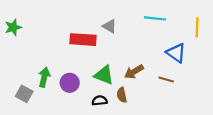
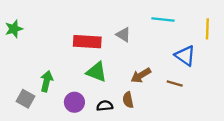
gray triangle: (110, 26) -> (123, 35), moved
green triangle: (104, 75) -> (97, 72), moved
purple circle: (70, 83) -> (74, 102), moved

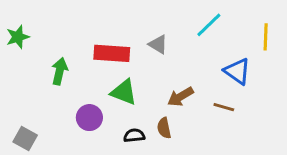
cyan line: (163, 19) -> (209, 25), turned -50
green arrow: (46, 81) -> (60, 71), moved
gray square: (25, 99) -> (25, 138), moved
purple circle: (74, 102) -> (89, 118), moved

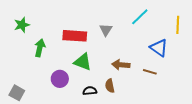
green star: (18, 37) -> (22, 25), moved
gray triangle: (158, 44) -> (106, 30), turned 32
brown arrow: (181, 97) -> (121, 65), turned 36

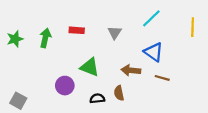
green star: (22, 25) -> (15, 39), moved
red rectangle: (75, 36) -> (77, 30), moved, size x0.6
green arrow: (40, 48) -> (45, 38), moved
blue triangle: (159, 48) -> (154, 52), moved

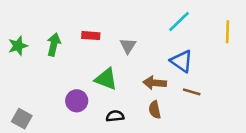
gray triangle: (115, 32) -> (128, 46), moved
brown semicircle: (119, 93) -> (155, 110), moved

